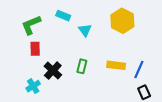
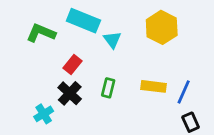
cyan rectangle: (63, 16) -> (83, 21), size x1.6
green L-shape: (31, 25) -> (41, 33), turned 45
red rectangle: (35, 49) -> (72, 64), moved, turned 40

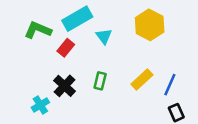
cyan rectangle: (83, 21) -> (77, 19), turned -52
red rectangle: (72, 64) -> (66, 48), moved
yellow rectangle: (153, 86) -> (142, 80), turned -50

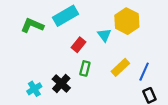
cyan triangle: (104, 36) -> (104, 35), moved
red rectangle: (66, 48) -> (78, 45), moved
black cross: (65, 86) -> (61, 83), moved

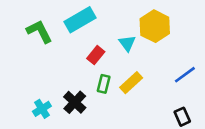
green L-shape: (32, 25) -> (39, 31), turned 40
yellow rectangle: (120, 67) -> (131, 83), moved
blue line: (144, 72) -> (185, 75), moved, turned 30

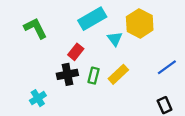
cyan rectangle: (80, 20) -> (92, 19), moved
red rectangle: (96, 55) -> (76, 52), moved
black cross: (75, 102) -> (67, 74), moved, turned 36

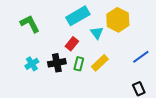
red rectangle: (76, 52) -> (72, 44), moved
cyan cross: (38, 98) -> (32, 64), moved

